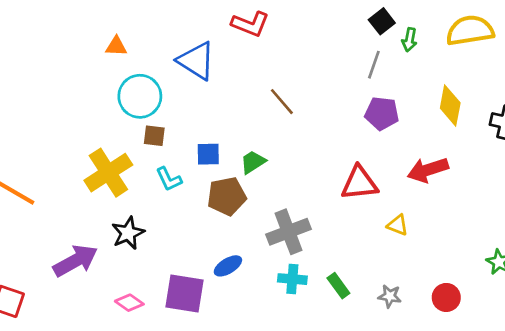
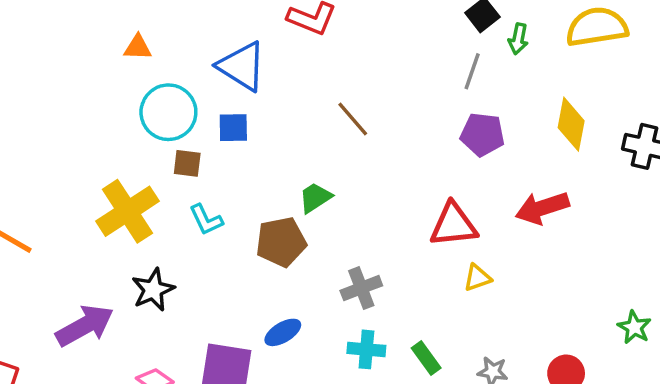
blue square: (208, 154) -> (233, 128), moved
yellow triangle: (398, 225) -> (477, 278), moved, turned -40
gray cross: (288, 232) -> (361, 288), size x0.7

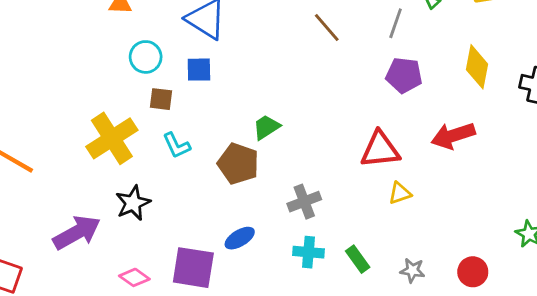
cyan circle: (168, 112) -> (146, 57), size x0.7
brown line: (353, 119) -> (327, 27), moved
brown pentagon: (281, 242) -> (238, 164), turned 30

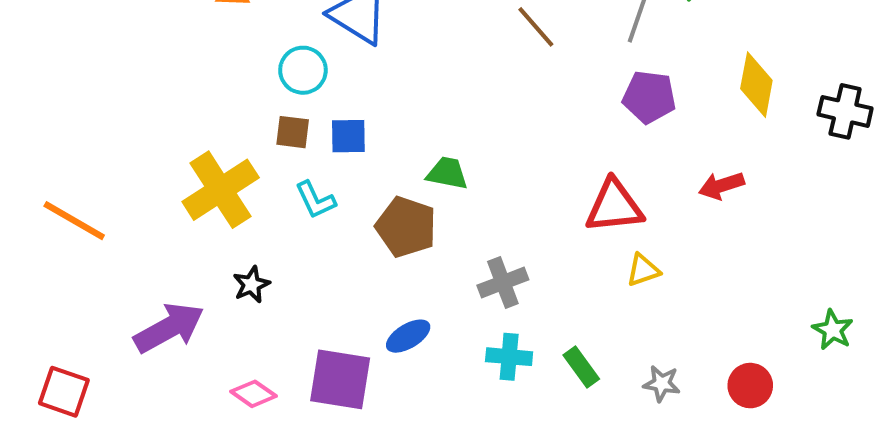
cyan circle: (146, 57) -> (303, 70), moved
blue square: (199, 70) -> (348, 136), moved
green trapezoid: (266, 127) -> (447, 173), turned 44
red arrow: (453, 136) -> (721, 186), size x0.7
black star: (133, 203) -> (251, 285), size x0.7

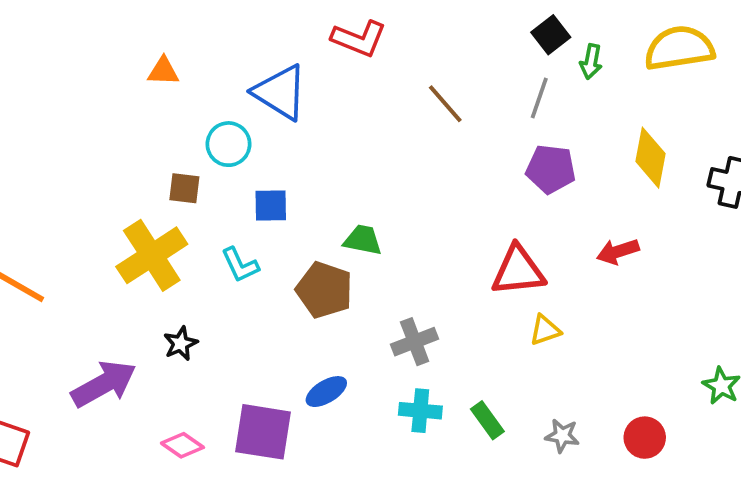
brown square: (293, 132) -> (184, 188), moved

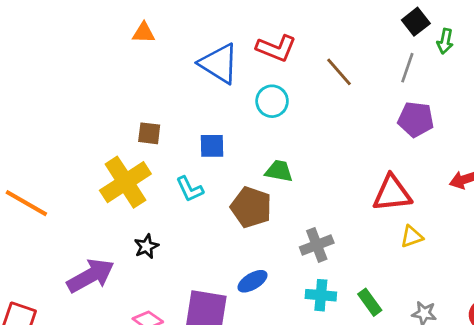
red L-shape: (359, 39) -> (276, 48), moved
orange triangle: (163, 71) -> (144, 33), moved
cyan circle: (228, 144) -> (272, 101), moved

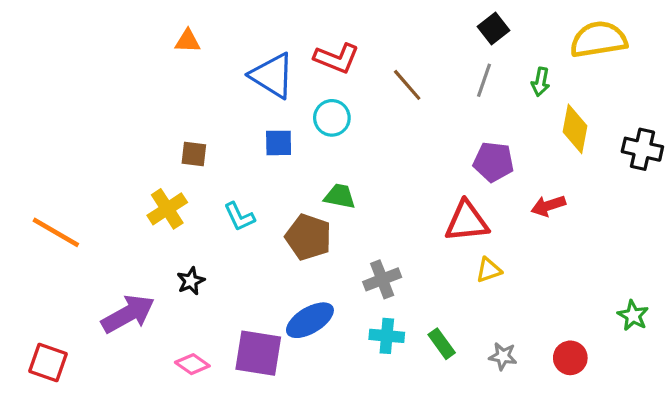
green arrow: (445, 41) -> (540, 82), moved
purple pentagon: (416, 119) -> (493, 162), moved
blue square: (212, 146) -> (279, 143), moved
yellow cross: (125, 182) -> (167, 209), size x0.7
blue ellipse: (252, 281) -> (310, 320), size x1.4

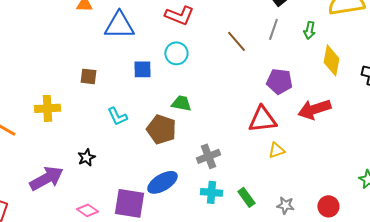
blue triangle: (272, 76) -> (119, 25), moved, turned -32
brown line: (407, 85) -> (236, 41), moved
red arrow: (548, 206) -> (314, 109), size x1.5
yellow cross: (167, 209) -> (47, 108), moved, turned 30

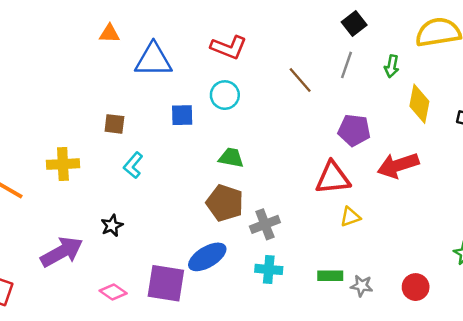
cyan L-shape: (117, 116) -> (133, 165), moved, turned 65
brown pentagon: (161, 129) -> (225, 203), moved
green rectangle: (246, 197) -> (330, 276), moved, turned -54

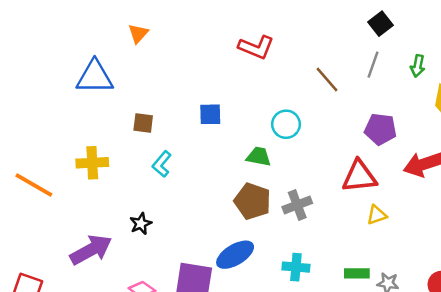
orange triangle: (109, 34) -> (138, 34), turned -50
blue triangle: (153, 60) -> (95, 77), moved
cyan circle: (225, 95) -> (286, 124), moved
gray cross: (265, 224) -> (297, 205), moved

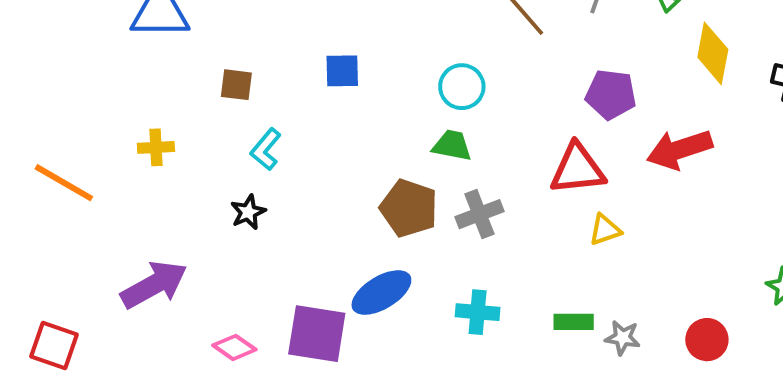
green trapezoid: (259, 157) -> (452, 145), moved
yellow cross: (92, 163) -> (156, 147), size x0.7
black star: (141, 224) -> (248, 212), moved

